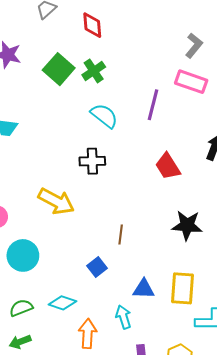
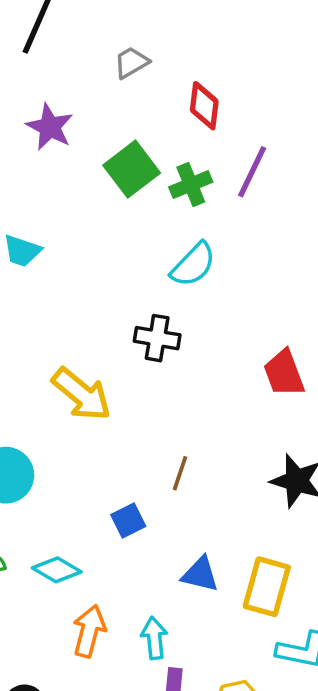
purple line: (153, 105) -> (252, 172), moved
cyan semicircle: (104, 116) -> (193, 265), turned 84
cyan arrow: (123, 317) -> (154, 638), moved

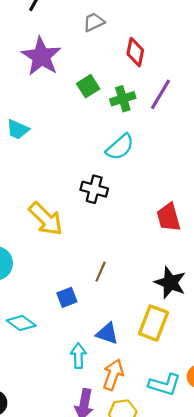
purple star: (50, 127) -> (41, 56), size x1.4
green square: (132, 169) -> (88, 86), size x0.7
yellow rectangle: (267, 587) -> (154, 323), moved
orange arrow: (89, 631) -> (113, 375), moved
cyan arrow: (154, 638) -> (78, 356), moved

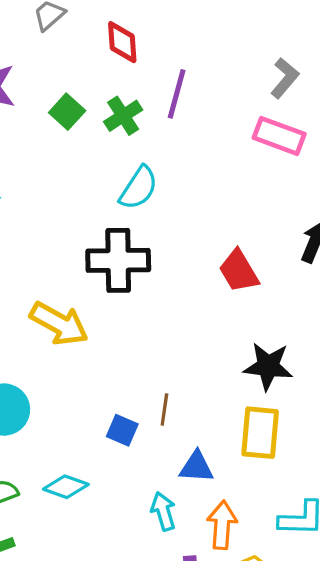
black cross: (94, 189) -> (118, 260), size x1.5
brown line: (101, 272) -> (164, 410), moved
blue square: (67, 297) -> (122, 430), turned -30

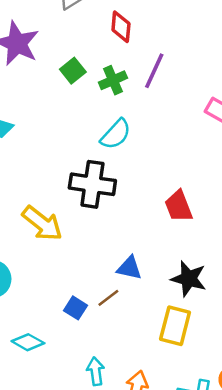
brown line: (164, 410) -> (108, 298), turned 35
blue triangle: (196, 467) -> (129, 268), moved

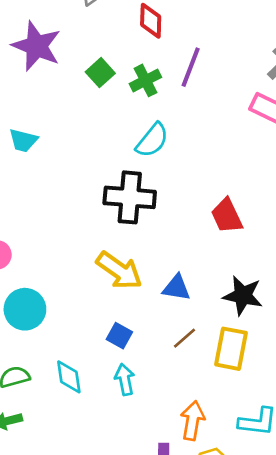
yellow arrow: (42, 223) -> (119, 271), moved
brown line: (108, 298) -> (184, 338), moved
cyan diamond: (28, 342) -> (69, 377), turned 56
cyan arrow: (96, 371) -> (125, 379), moved

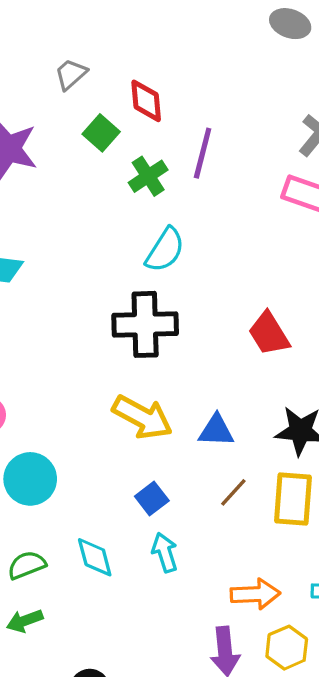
green square: (100, 73) -> (101, 133), moved
blue square: (119, 336) -> (152, 498), turned 30
orange arrow: (193, 421) -> (255, 594), turned 84

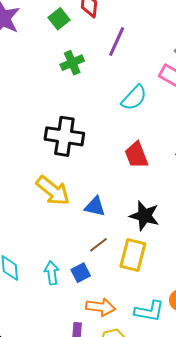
green cross: (148, 176) -> (72, 63), moved
cyan semicircle: (165, 250) -> (134, 98), moved
blue square: (152, 498) -> (81, 273), moved

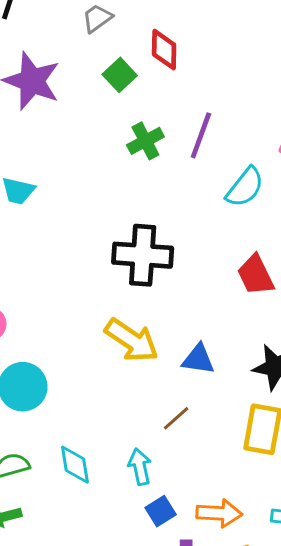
purple line: (117, 42) -> (201, 135), moved
brown line: (98, 245) -> (176, 418), moved
blue square: (81, 273) -> (161, 511), moved

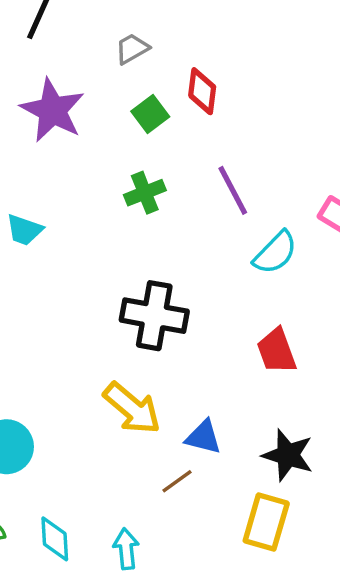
purple line: (201, 135) -> (233, 190), turned -54
green cross: (145, 141) -> (145, 193), moved
brown line: (176, 418) -> (177, 481), moved

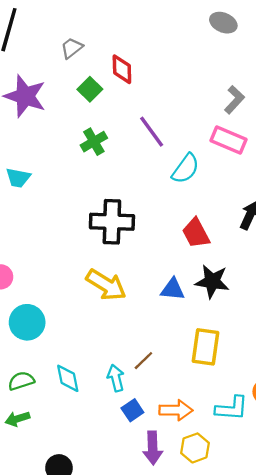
blue triangle: (203, 437) -> (173, 289), moved
black star: (288, 455) -> (212, 281), moved
brown line: (177, 481) -> (143, 361), moved

